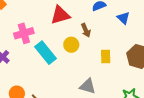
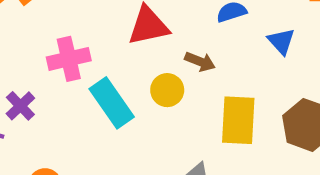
brown arrow: (86, 30) -> (200, 62), turned -48
yellow rectangle: (106, 57) -> (238, 120), size x1.6

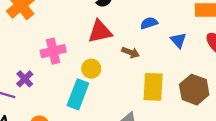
yellow circle: (167, 90) -> (91, 69), moved
cyan rectangle: (112, 103) -> (78, 94), moved, turned 56

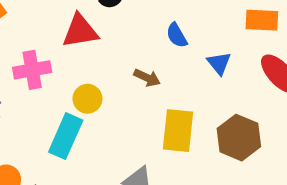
blue semicircle: (149, 23) -> (177, 35), turned -105
red triangle: (100, 31) -> (80, 31), moved

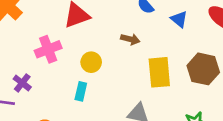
cyan rectangle: (66, 136) -> (81, 91), size x0.6

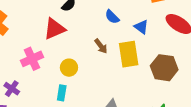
brown arrow: (130, 39) -> (101, 46), turned 42
yellow rectangle: (159, 72) -> (129, 54), moved

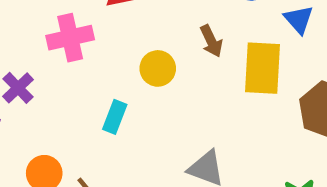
yellow circle: (69, 68) -> (158, 68), moved

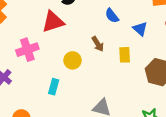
yellow rectangle: (263, 68) -> (125, 55), size x0.6

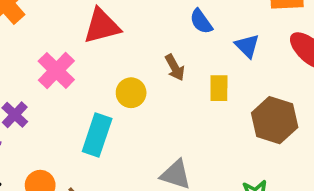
pink cross: (27, 50) -> (56, 70), turned -30
cyan rectangle: (54, 87) -> (97, 135), size x1.5

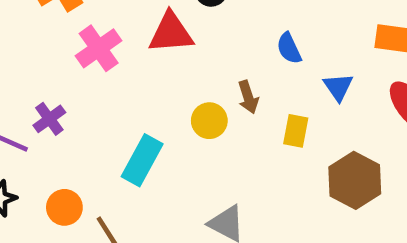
pink cross: (56, 70) -> (99, 48), moved
yellow circle: (131, 93) -> (209, 121), moved

